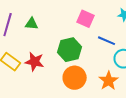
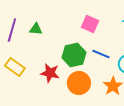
blue line: (107, 41) -> (101, 54), moved
red star: (35, 62) -> (50, 73), moved

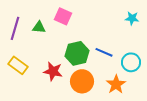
pink square: (90, 24) -> (63, 16), moved

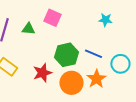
cyan star: (132, 18) -> (105, 20), moved
red star: (53, 71) -> (42, 73), turned -30
orange star: (116, 84) -> (96, 79), moved

